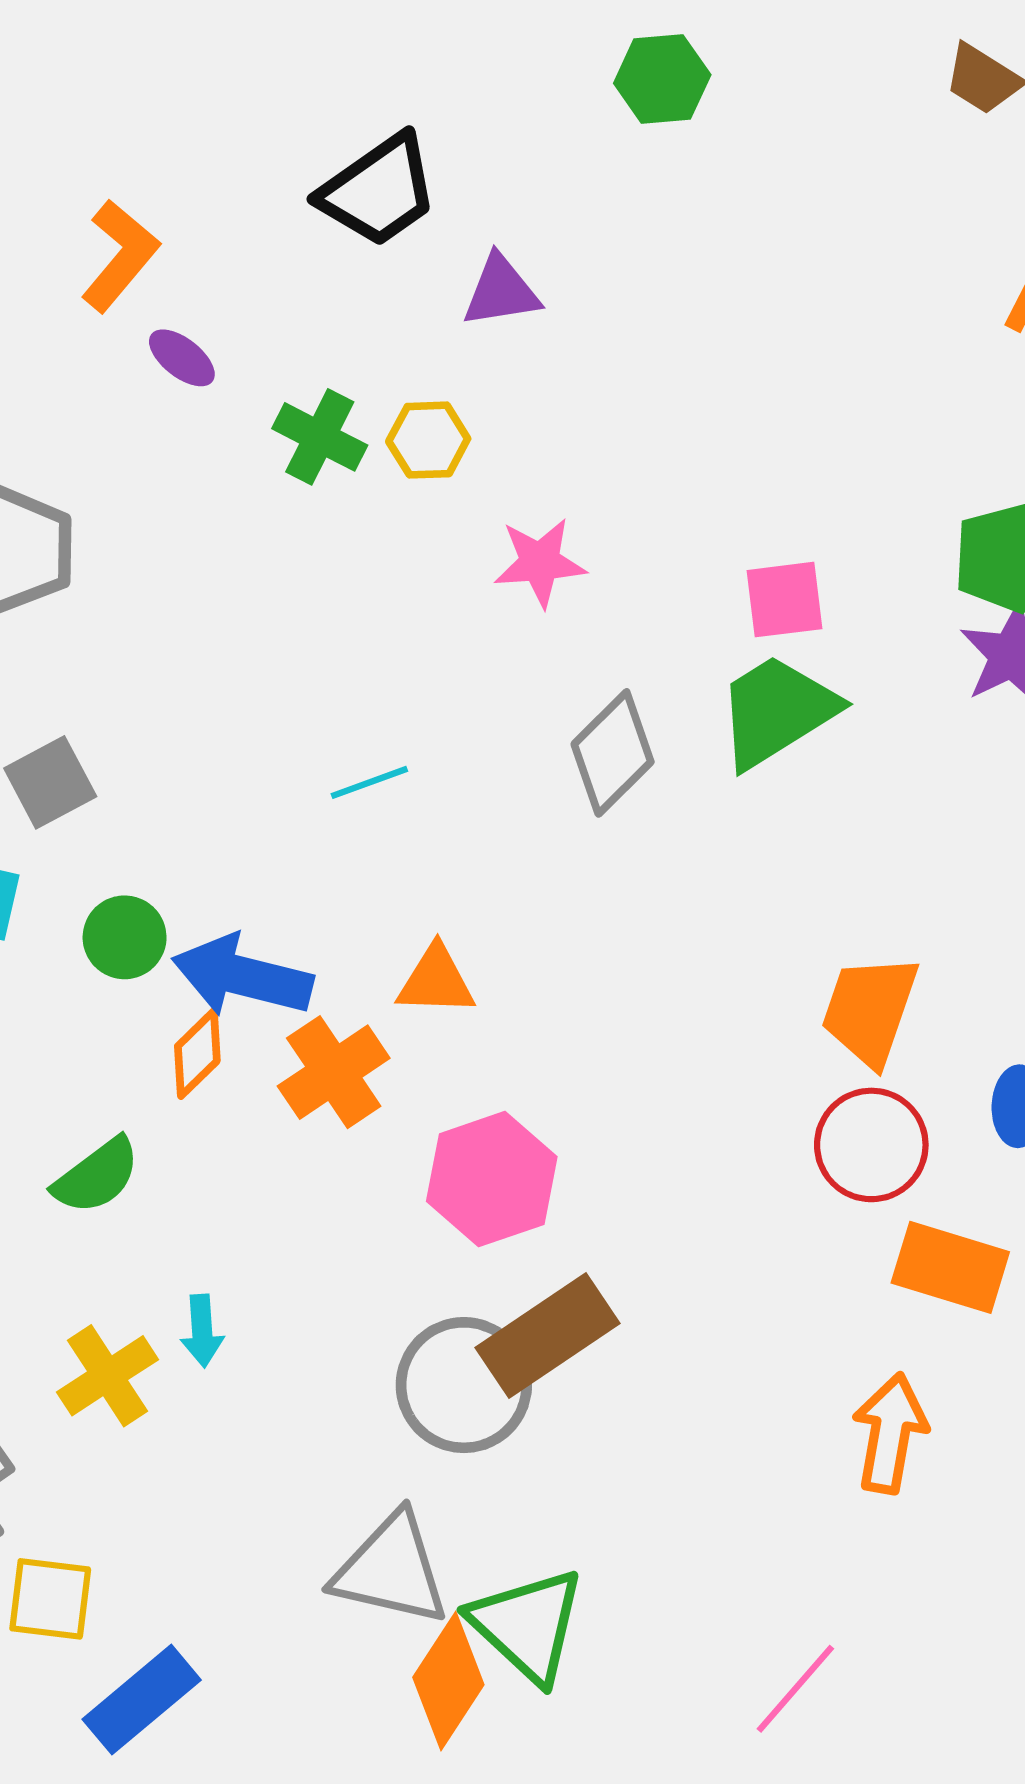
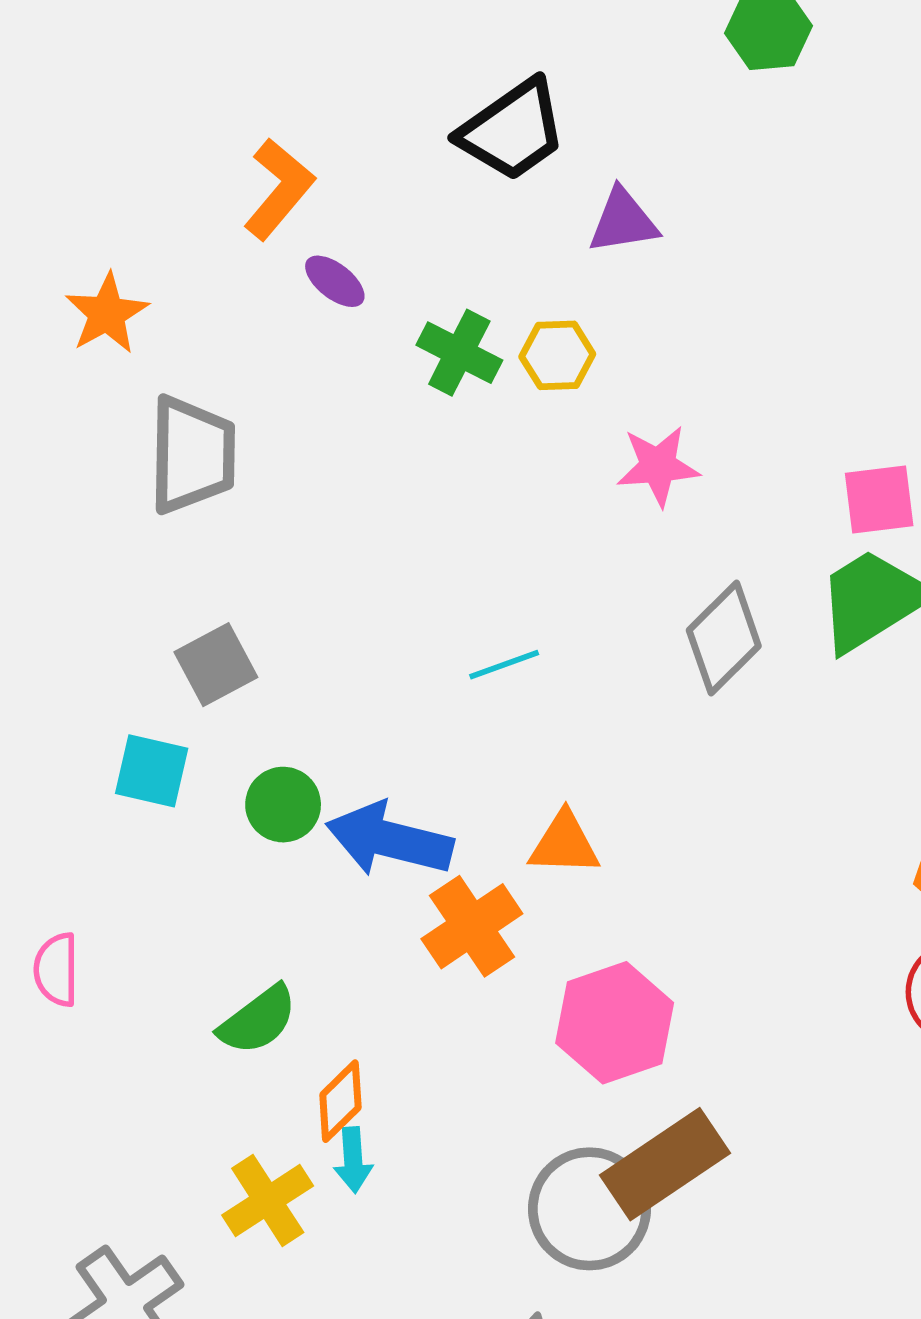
orange diamond: (197, 1054) -> (340, 1101), moved

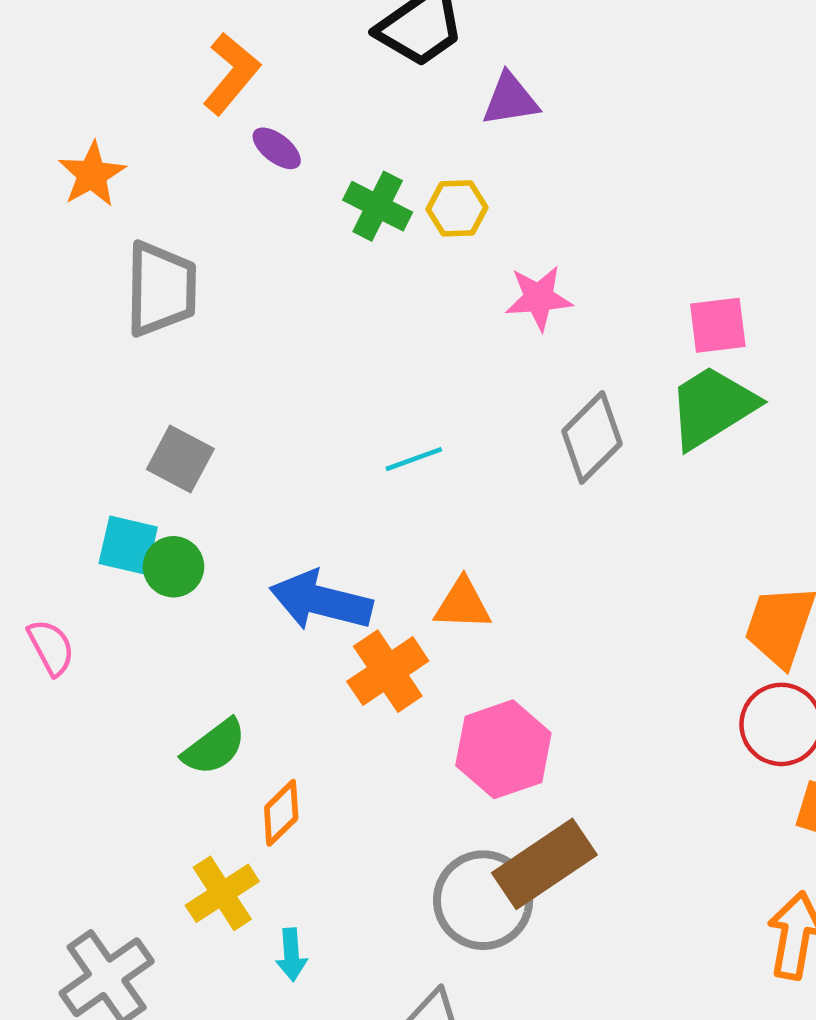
gray square: (216, 665) -> (180, 459), turned -34
green circle: (283, 805) -> (174, 567), moved
pink semicircle: (56, 970) -> (51, 647), moved, turned 152
cyan arrow: (353, 1160) -> (291, 955), moved

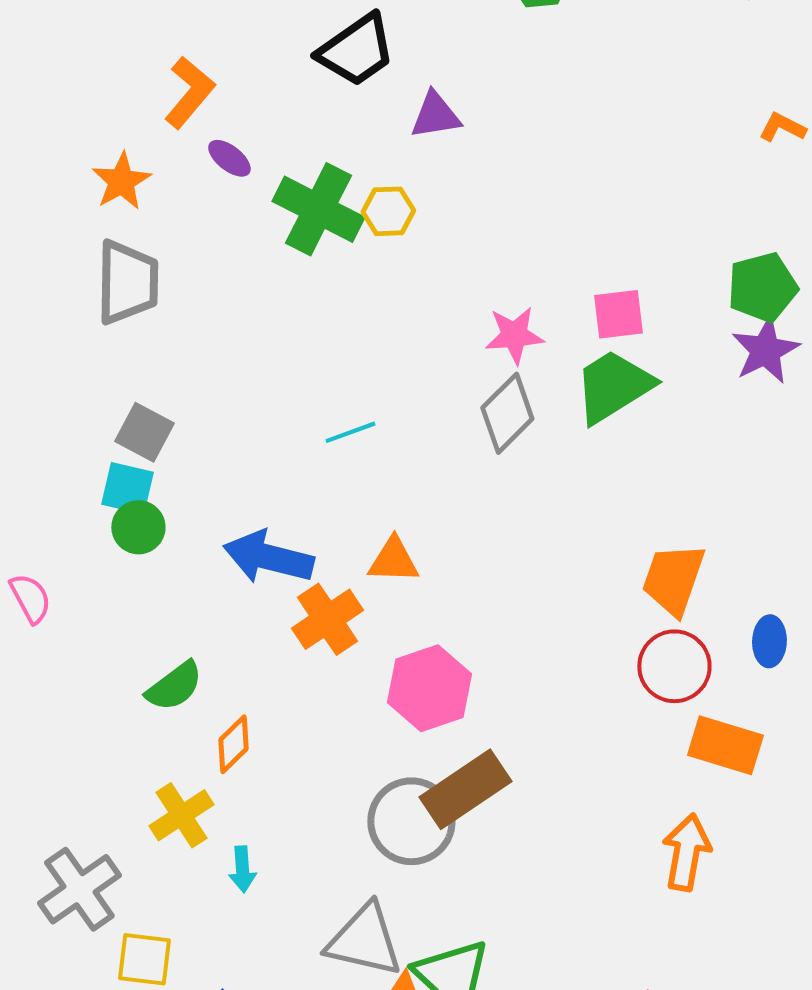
orange star: (92, 174) -> (121, 181), moved
green cross: (378, 206) -> (318, 209), size x1.5
pink star: (539, 298) -> (514, 335), moved
cyan square: (128, 545) -> (127, 488), moved

